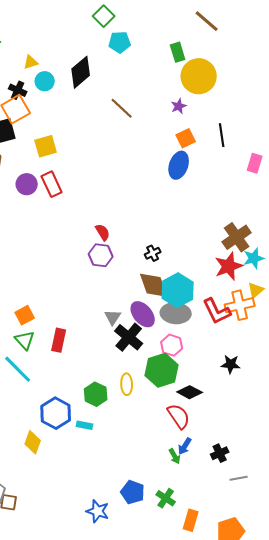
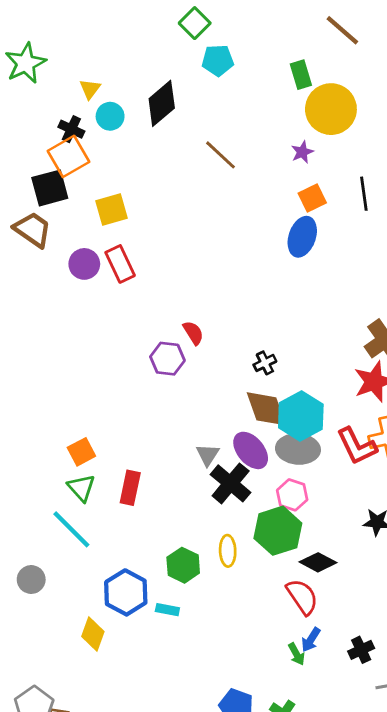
yellow triangle: (31, 62) -> (90, 89), turned -35
purple hexagon: (101, 255) -> (167, 359), moved

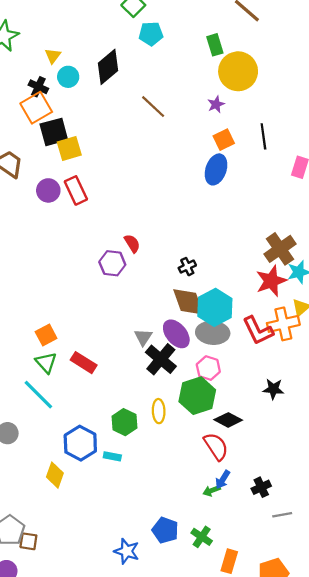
black square: (50, 188) -> (54, 132), moved
red rectangle: (130, 488) -> (84, 363), turned -70
green arrow: (297, 654) -> (212, 491), turned 98

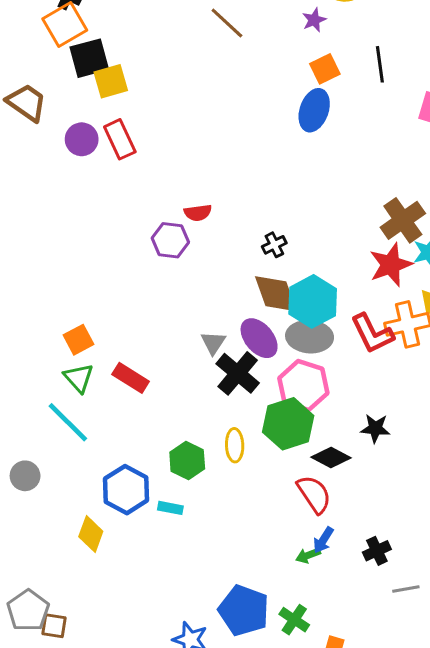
red semicircle: (132, 243) -> (198, 213), turned 114
pink hexagon: (208, 368) -> (303, 386), size x1.5
black star: (273, 389) -> (375, 428), moved
blue pentagon: (165, 530) -> (244, 610), size x1.4

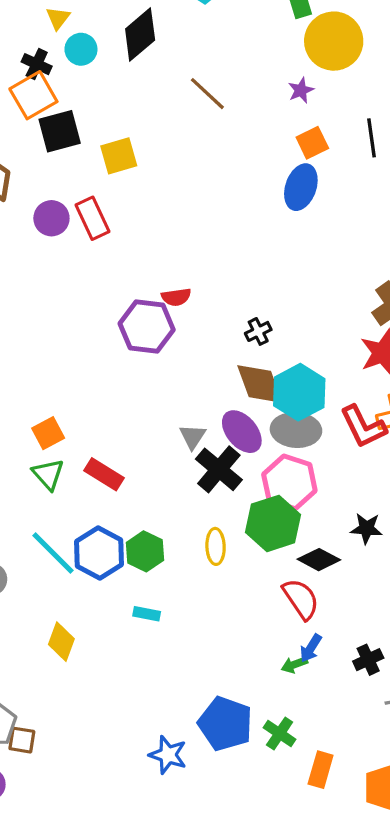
yellow square: (111, 81) -> (119, 156), moved
purple hexagon: (170, 240) -> (147, 327), size x1.4
cyan line: (68, 422) -> (53, 553), moved
green hexagon: (187, 461) -> (145, 551), moved
blue hexagon: (126, 490) -> (99, 553), moved

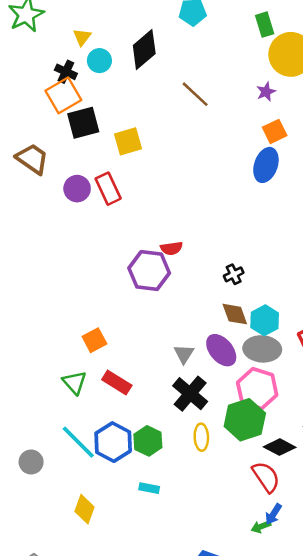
brown diamond: (260, 384) -> (235, 314), size x0.7
cyan hexagon: (299, 392) -> (265, 320), size x0.7
orange square: (48, 433) -> (94, 340), moved
black cross: (219, 469) -> (190, 394), moved

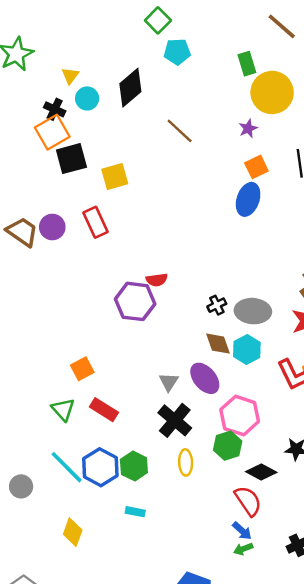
brown trapezoid: (32, 159) -> (22, 232), moved
purple circle: (77, 189) -> (52, 227), moved
gray ellipse: (262, 349) -> (253, 311), moved
green hexagon: (245, 420) -> (228, 446), size x0.7
blue arrow: (273, 514) -> (242, 531), moved, turned -80

